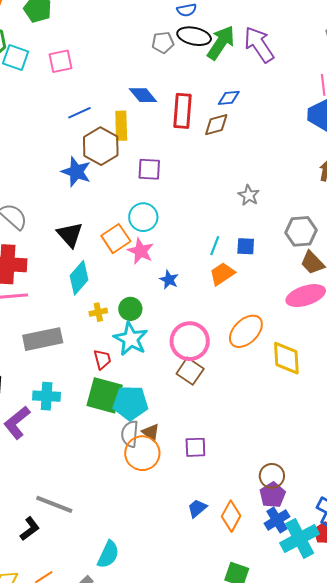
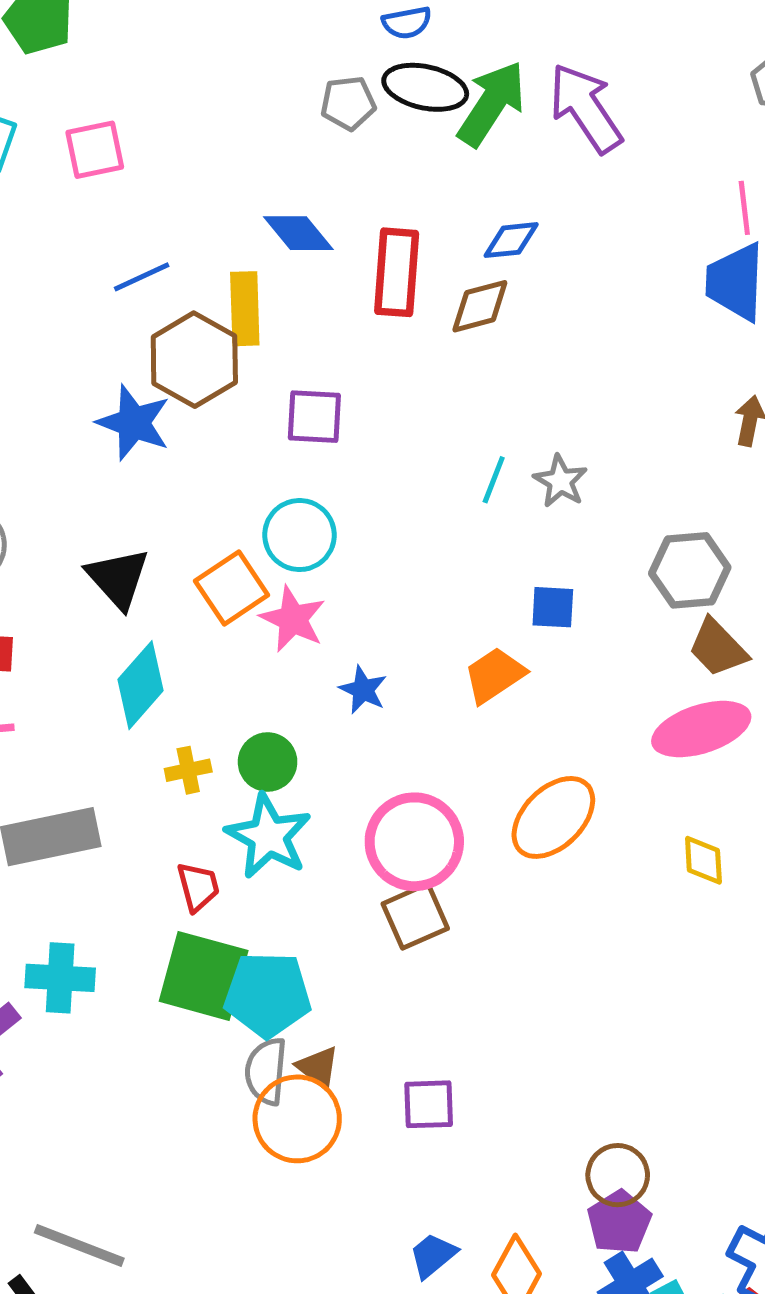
cyan line: (215, 246) -> (494, 480), moved
yellow diamond: (286, 358) -> (703, 860), moved, size x0.6
brown square: (190, 371) -> (415, 916), turned 32

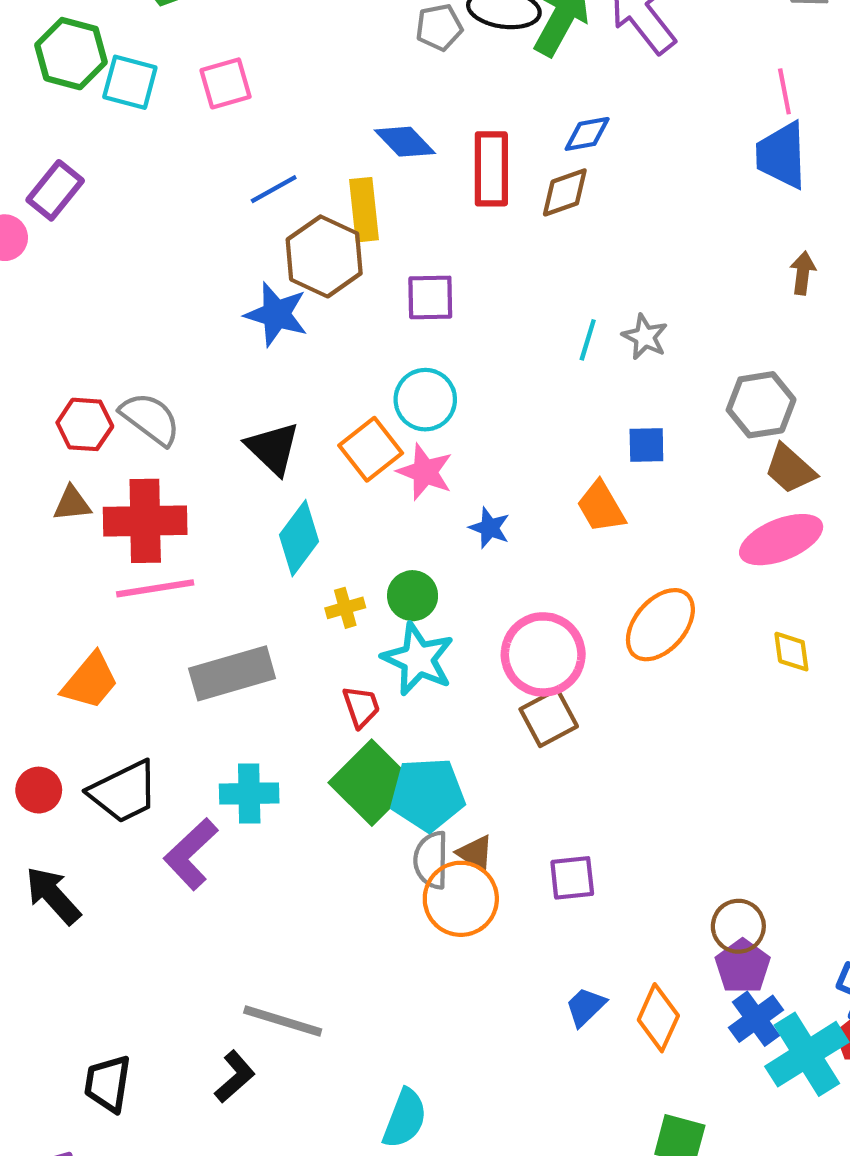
orange trapezoid: (495, 675) -> (601, 507), turned -82
green square: (204, 976) -> (372, 783), turned 34

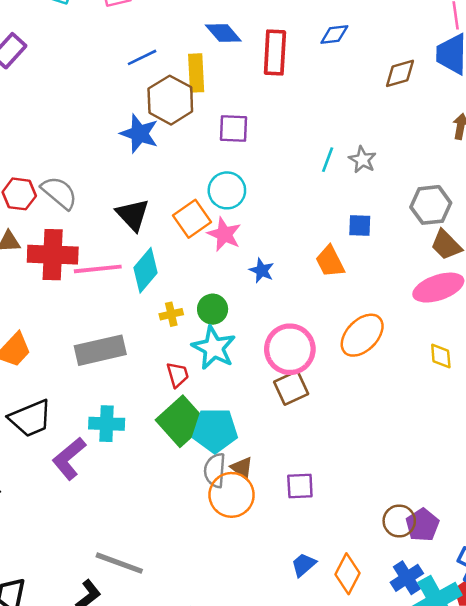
brown diamond: (565, 192) -> (400, 73), moved
pink line: (155, 588) -> (98, 269), moved
purple pentagon: (743, 966) -> (422, 525), moved

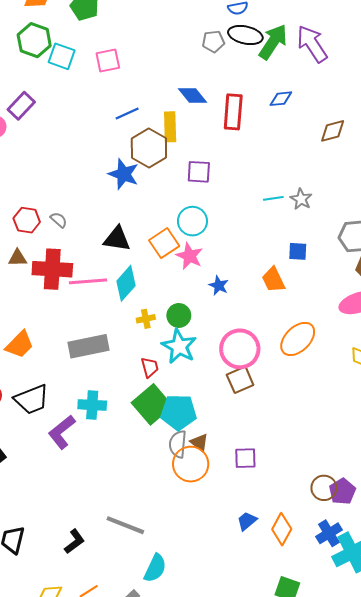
cyan line: (328, 160) -> (273, 198), turned 60
gray semicircle: (59, 193) -> (59, 220), size x0.6
black triangle: (133, 215) -> (117, 239), turned -40
gray line: (119, 563) -> (125, 525), moved

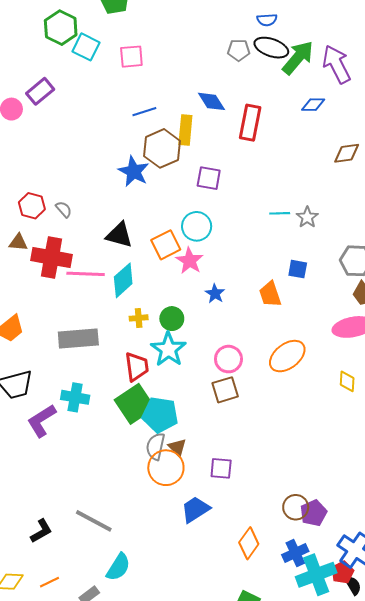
blue diamond: (281, 99) -> (313, 105), moved
pink circle: (240, 349) -> (228, 359), size x0.7
red trapezoid: (150, 367) -> (137, 367), size x1.4
blue trapezoid: (247, 521) -> (195, 509), moved, size x1.4

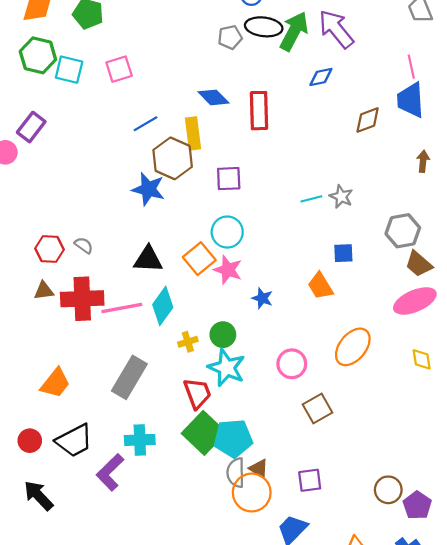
gray rectangle: (78, 338) -> (129, 377), turned -42
brown square: (225, 390) -> (318, 409), moved
brown circle: (296, 507) -> (388, 490), moved

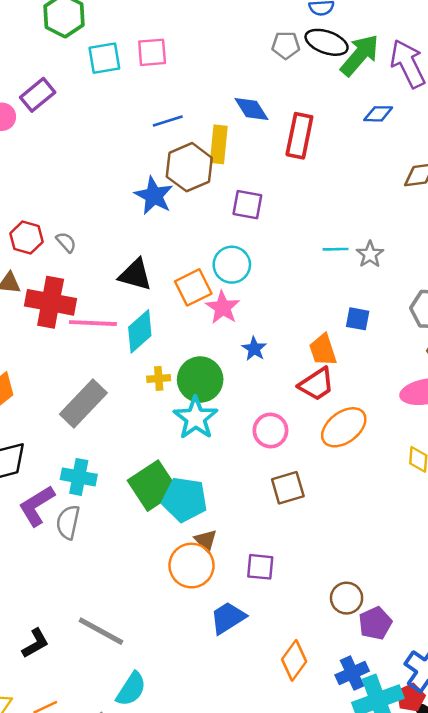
cyan square: (69, 70) -> (104, 58), moved, turned -36
green circle: (223, 335) -> (200, 380), size x1.5
red trapezoid: (197, 393) -> (316, 384), moved, turned 64
gray semicircle: (236, 473) -> (68, 522), moved

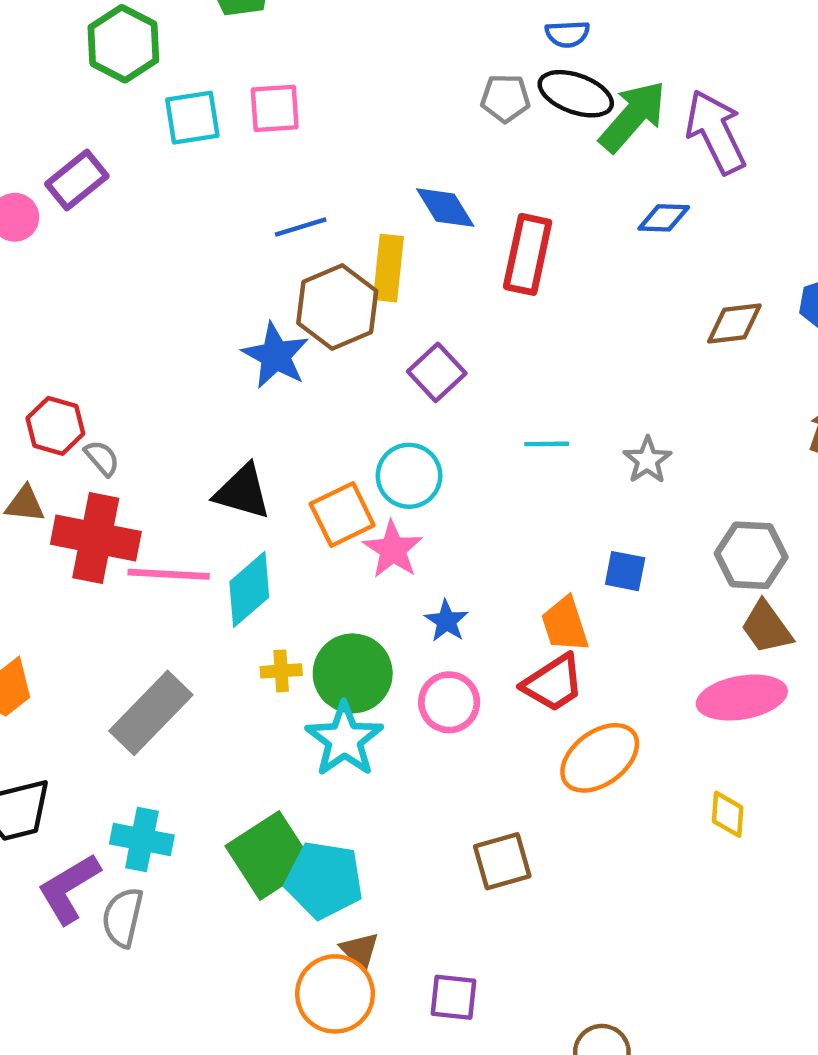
purple square: (247, 205) -> (437, 372), turned 36
gray semicircle: (66, 242) -> (102, 458), moved
cyan line: (336, 249) -> (547, 444), moved
pink circle: (270, 430) -> (449, 702), moved

